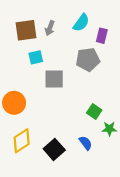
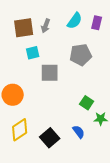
purple rectangle: (102, 36) -> (97, 23), moved

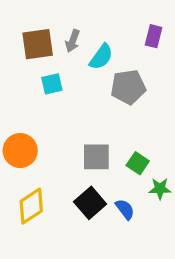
cyan semicircle: (75, 21) -> (101, 57), moved
gray square: (50, 73) -> (96, 157), moved
black square: (50, 138) -> (90, 203), moved

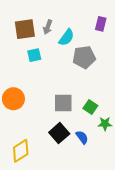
yellow diamond: (31, 206) -> (21, 151), moved

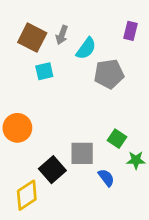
brown square: (25, 29) -> (32, 38), turned 35
gray square: (63, 103) -> (82, 153), moved
black square: (59, 133) -> (52, 170), moved

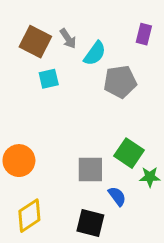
gray arrow: (62, 35) -> (68, 39), turned -54
orange circle: (17, 128) -> (19, 161), moved
green square: (117, 139) -> (129, 153), size x1.4
black square: (52, 170) -> (90, 223), moved, turned -35

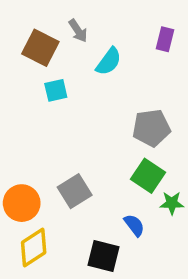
gray arrow: (68, 39) -> (78, 31), moved
gray pentagon: (120, 82) -> (151, 128), moved
orange circle: (19, 161) -> (22, 203), moved
gray square: (90, 169) -> (75, 191), moved, turned -32

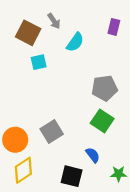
green star: (172, 203) -> (119, 174), moved

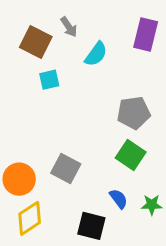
purple rectangle: (114, 27) -> (146, 34), size x1.5
gray square: (52, 132) -> (66, 169), turned -30
green star: (119, 174) -> (152, 205), moved

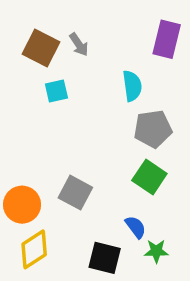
gray arrow: (69, 27) -> (79, 45), moved
cyan semicircle: (96, 54) -> (132, 86), moved, turned -44
green star: (152, 205) -> (156, 251), moved

